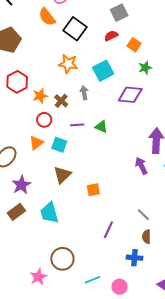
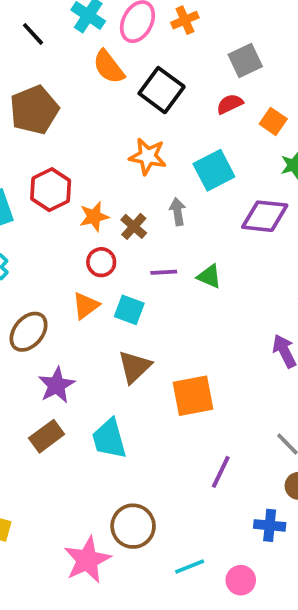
orange square: (93, 190) -> (193, 396), size x1.6
pink star: (39, 277) -> (87, 560), size x1.4

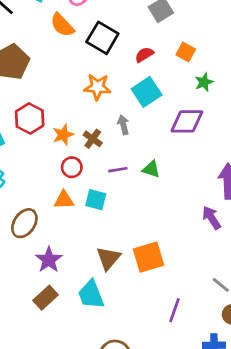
red semicircle: (230, 104) -> (144, 55), moved
orange triangle: (86, 306) -> (64, 200), turned 40
brown triangle: (134, 367) -> (108, 258), moved

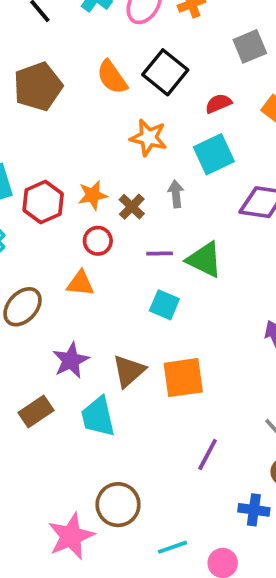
orange semicircle: (62, 25) -> (112, 77), moved
red hexagon: (30, 118) -> (43, 202), moved
green triangle: (151, 169) -> (205, 260), size x1.5
cyan square: (96, 200) -> (164, 305), moved
purple star: (49, 260) -> (71, 360), moved

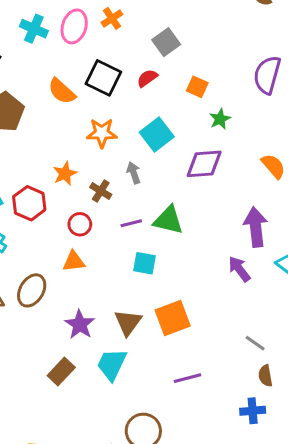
red semicircle: (218, 103) -> (147, 78), moved
orange star: (93, 195) -> (65, 174), moved
cyan trapezoid: (98, 417) -> (112, 364), turned 51
purple line: (208, 454) -> (188, 378), moved, turned 60

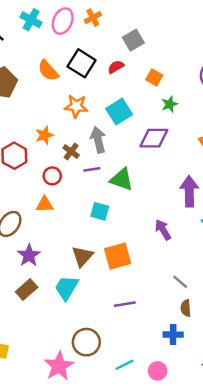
gray arrow: (134, 173) -> (98, 140), size x1.5
purple line: (131, 223) -> (92, 169), moved
purple arrow: (239, 269) -> (163, 230), moved
purple star: (80, 324) -> (29, 255), moved

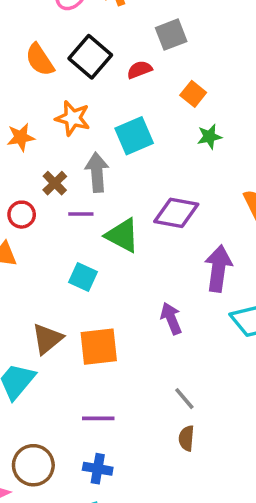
orange star: (44, 135) -> (21, 137), moved
purple diamond: (154, 138) -> (176, 213), moved
blue cross: (173, 335) -> (98, 469), moved

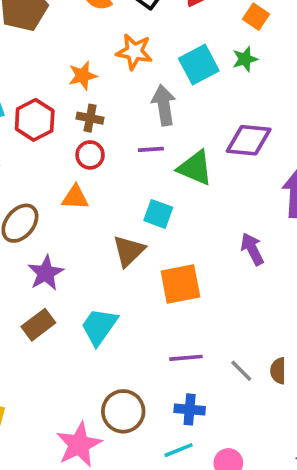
green star: (209, 137) -> (245, 59), moved
brown cross: (55, 183) -> (90, 118), moved, turned -30
brown triangle: (47, 339) -> (129, 251), moved
gray line: (184, 399) -> (241, 371), moved

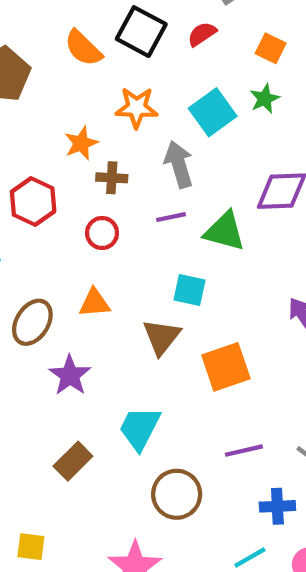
brown cross: (90, 118) -> (112, 178), moved
orange triangle: (75, 197) -> (94, 303), moved
brown rectangle: (38, 325) -> (73, 461), moved
blue cross: (190, 409) -> (277, 506), moved
brown circle: (123, 411) -> (177, 494), moved

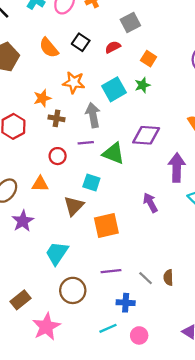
black square: (141, 32) -> (81, 42), size x0.7
red circle: (102, 233) -> (58, 156), moved
brown rectangle: (73, 461) -> (20, 300), moved

